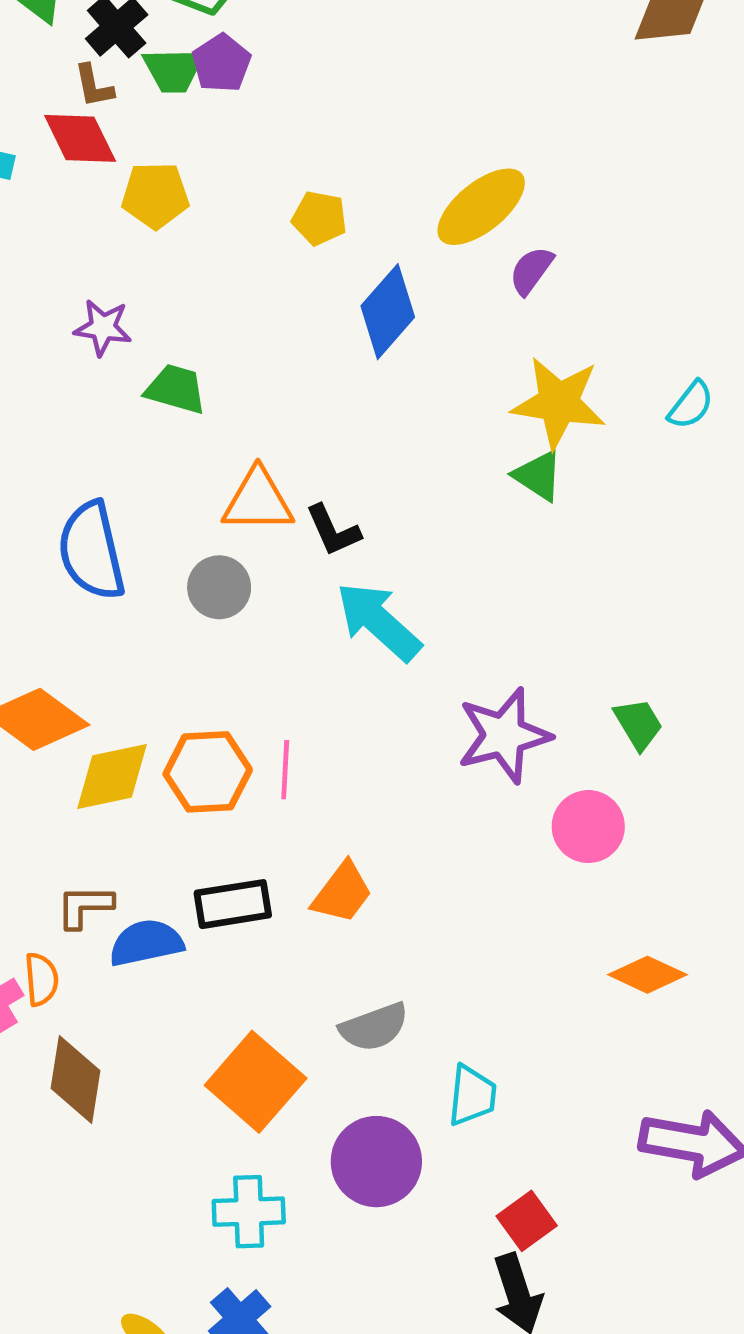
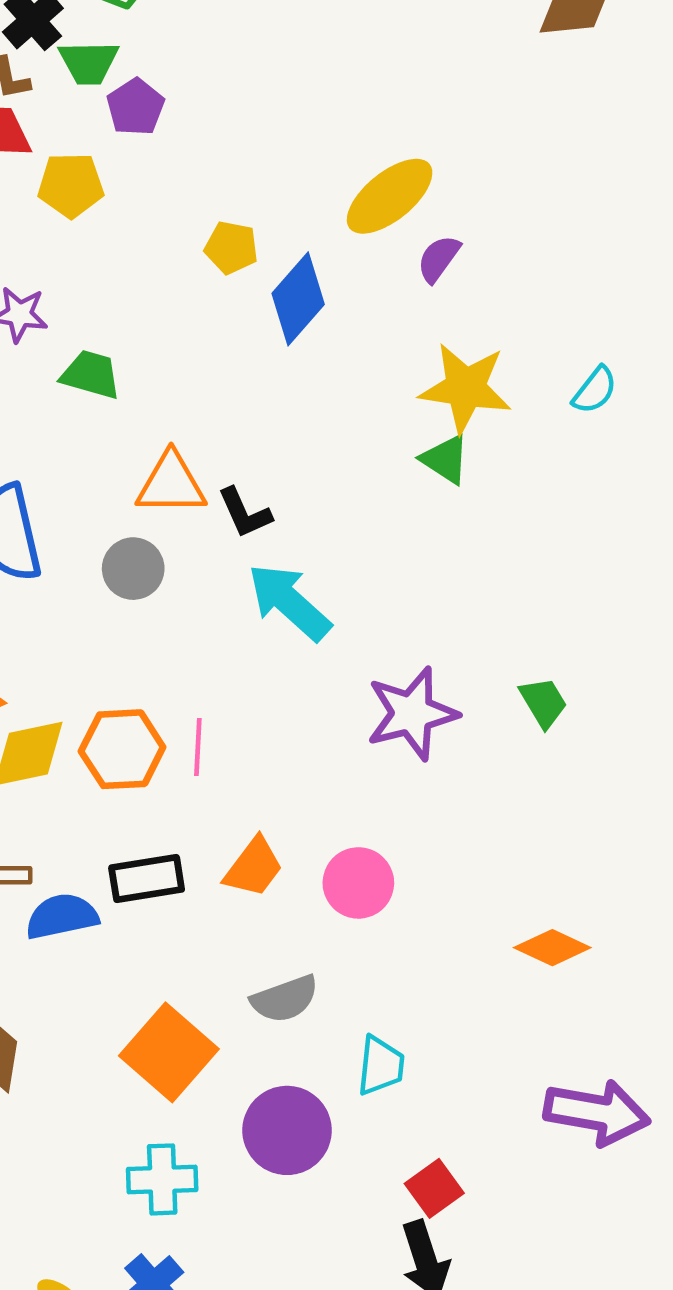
purple pentagon: (221, 63) -> (135, 107), moved
yellow pentagon: (319, 218) -> (231, 248), moved
pink circle: (588, 827) -> (358, 883), moved

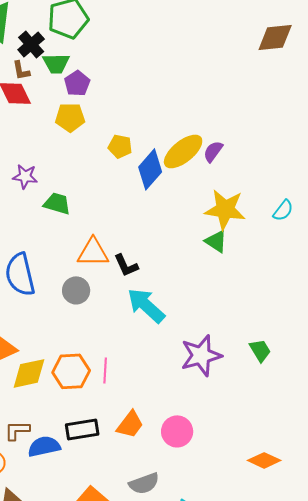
yellow pentagon: (71, 185) -> (70, 117), moved
yellow ellipse: (390, 196) -> (183, 151), moved

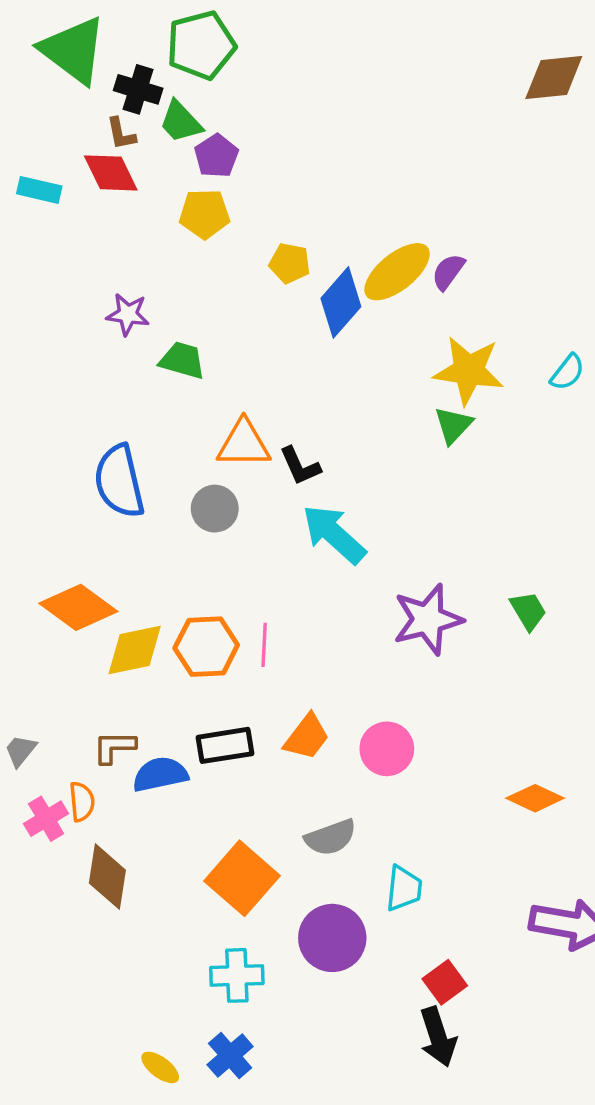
black cross: (31, 44) -> (138, 89), turned -32
green trapezoid: (56, 63) -> (181, 122), turned 48
green triangle: (216, 241) -> (453, 425), turned 40

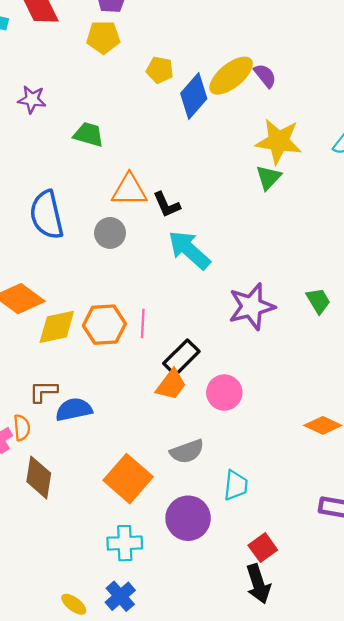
purple semicircle: (448, 272) -> (265, 76), turned 105
purple star: (128, 314) -> (32, 99), moved
black rectangle: (225, 745) -> (181, 357), moved, turned -36

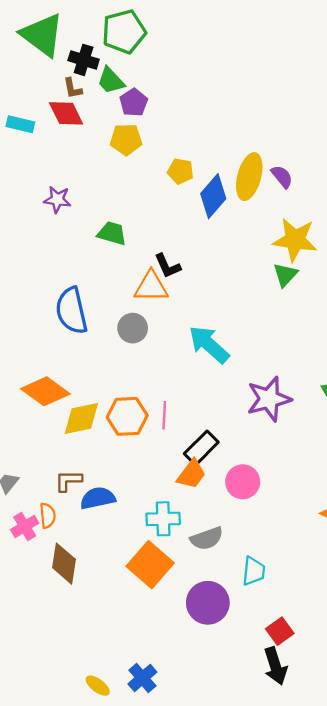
yellow ellipse: (231, 76) -> (249, 177), turned -36
black L-shape: (167, 205) -> (167, 266), moved
cyan cross: (125, 543) -> (163, 519), moved

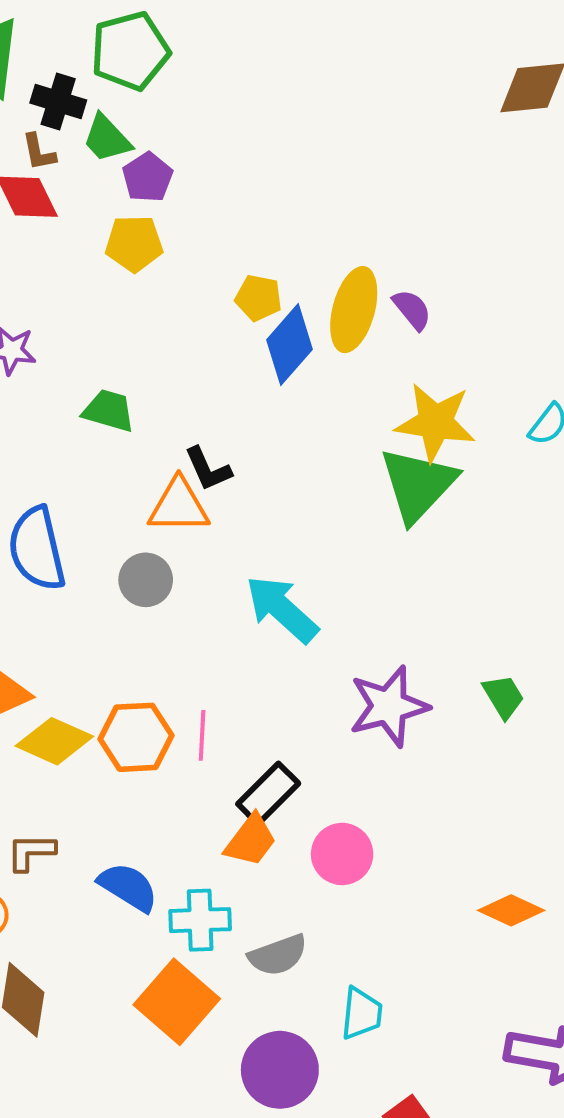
yellow pentagon: (181, 171) -> (258, 298), moved
green triangle: (285, 275) -> (418, 485), size x1.8
yellow diamond: (81, 419) -> (54, 741), turned 36
blue semicircle: (98, 498) -> (128, 887), moved, turned 44

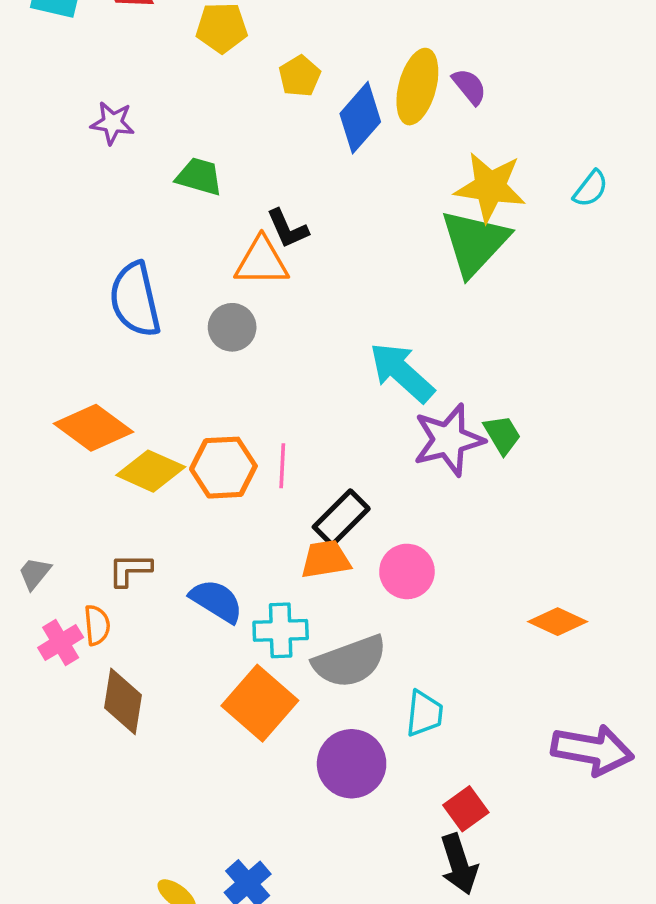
yellow pentagon: (258, 298) -> (300, 76), moved, turned 30
cyan arrow: (282, 609) -> (402, 372), moved
green trapezoid: (503, 696) -> (502, 435), moved
orange trapezoid: (251, 840) -> (326, 559), turned -136
gray semicircle: (278, 955) -> (350, 662), size x1.4

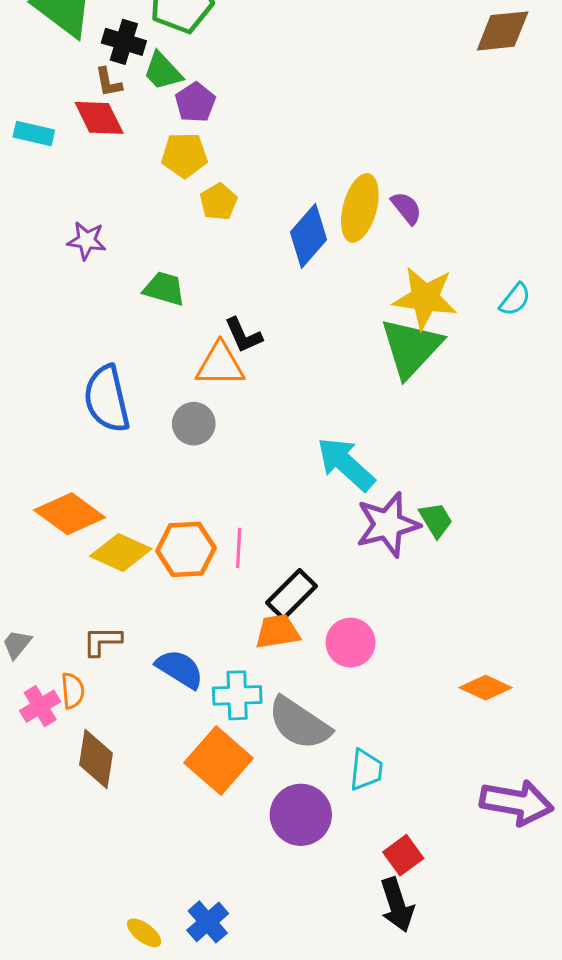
yellow pentagon: (300, 76) -> (219, 202), moved
gray semicircle: (350, 662) -> (299, 723), turned 54

